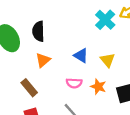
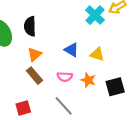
yellow triangle: (107, 60) -> (97, 54), turned -32
brown rectangle: (29, 88) -> (34, 76), moved

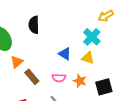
cyan cross: (95, 15) -> (92, 37), moved
black semicircle: (30, 26) -> (34, 25), moved
orange triangle: (34, 54) -> (17, 62), moved

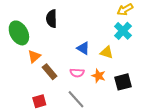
cyan cross: (92, 37) -> (123, 31), moved

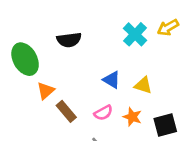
black semicircle: (52, 19) -> (69, 40), turned -96
cyan cross: (123, 31) -> (135, 34), moved
pink semicircle: (77, 73) -> (103, 113), turned -32

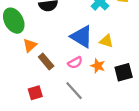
blue triangle: (112, 80) -> (82, 37), size x1.6

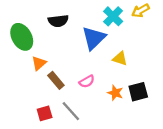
blue triangle: (82, 37) -> (94, 38), moved, turned 45
orange star: (98, 66) -> (115, 93), moved
gray line: (74, 91) -> (71, 111), moved

